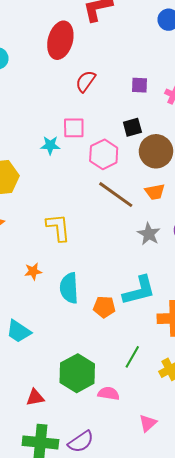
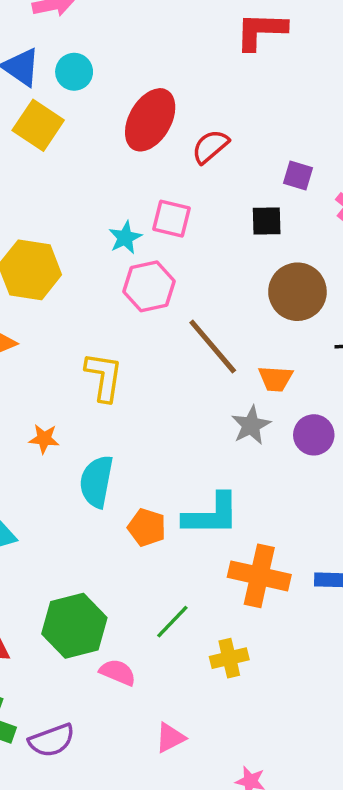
red ellipse: (60, 40) -> (150, 120), moved
black square: (132, 127) -> (267, 221), moved
cyan star: (50, 145) -> (125, 238), turned 30
pink hexagon: (104, 154) -> (149, 286), moved
orange trapezoid: (155, 192) -> (275, 379), moved

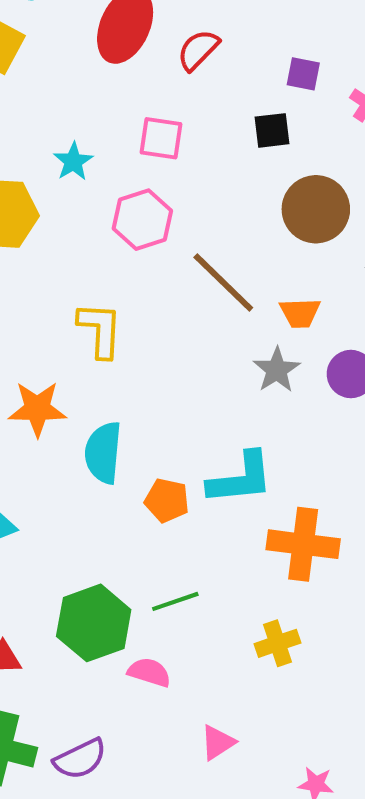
cyan star: (125, 238) -> (73, 162), moved
orange star: (44, 439) -> (37, 409), size x1.6
green line: (172, 622) -> (175, 601), moved, turned 33

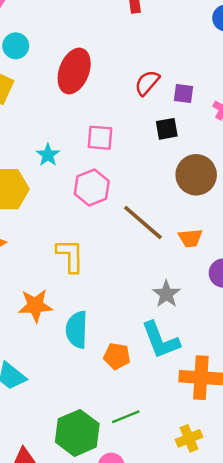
red semicircle: (198, 50) -> (147, 83), moved
gray star: (277, 370) -> (166, 294), moved
cyan L-shape: (240, 478) -> (161, 340), turned 78

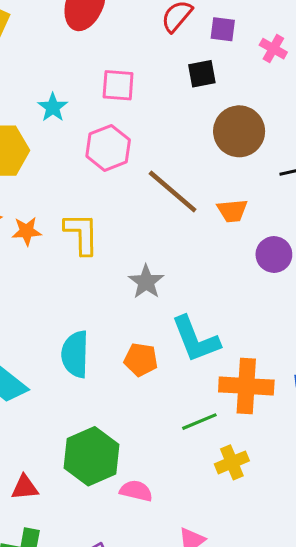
gray star: (166, 294) -> (146, 282), moved
orange star: (35, 306) -> (27, 231), moved, size x0.7
cyan semicircle: (77, 330) -> (75, 354), moved
green line: (126, 417) -> (199, 422), moved

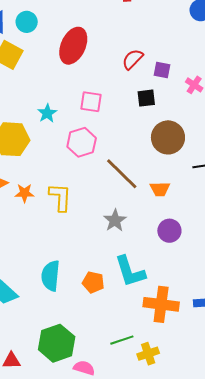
purple circle: (274, 255) -> (169, 231), moved
gray star: (146, 282) -> (115, 220), moved
green line: (199, 422) -> (122, 340), moved

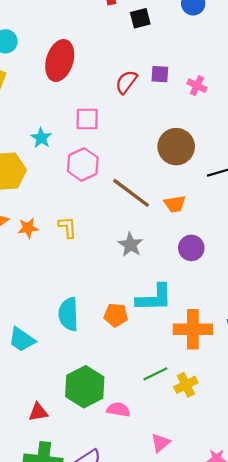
red semicircle: (133, 59) -> (126, 82), moved
black square: (146, 98) -> (140, 18), moved
yellow L-shape: (60, 197) -> (68, 227), size x0.7
cyan L-shape: (130, 271) -> (154, 298), turned -66

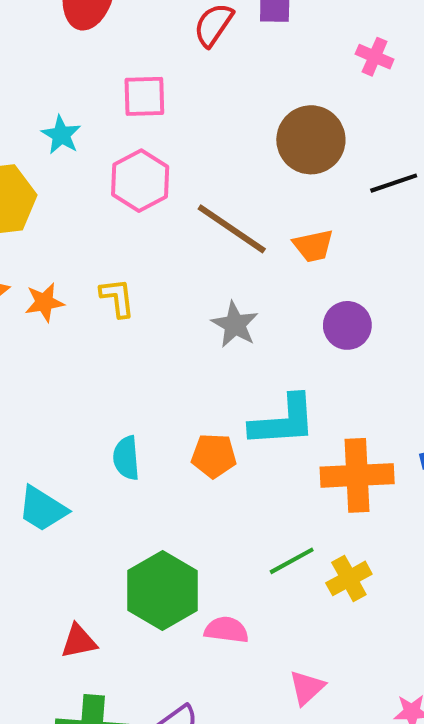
pink cross: (197, 86) -> (375, 57), moved
cyan semicircle: (68, 314) -> (126, 458), size x0.7

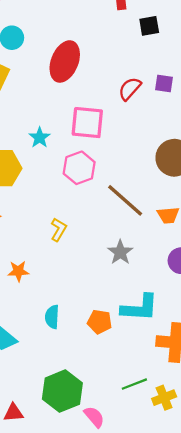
pink square: (144, 96) -> (87, 123), size x1.4
yellow L-shape: (117, 298) -> (59, 230), turned 30
orange star: (44, 302) -> (18, 271), moved
pink semicircle: (226, 630) -> (94, 417), turned 35

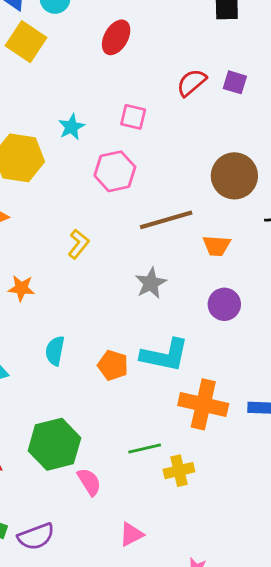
red ellipse: (65, 61) -> (116, 37), size x0.7
pink square: (87, 123) -> (133, 117), size x0.6
brown line: (125, 200) -> (166, 220), turned -66

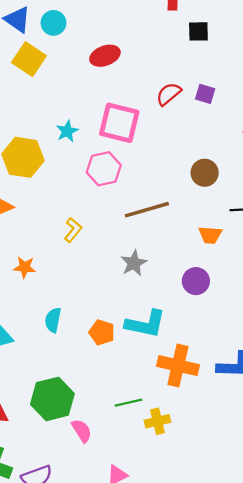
red ellipse: (116, 37) -> (105, 56), turned 40
pink square: (133, 117) -> (119, 123), size x1.8
brown circle: (234, 176) -> (205, 173), size x0.7
orange trapezoid: (217, 246) -> (210, 235), moved

